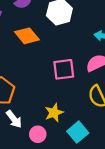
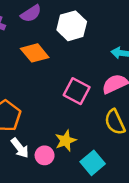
pink square: (64, 69) -> (77, 91), turned 35
pink circle: (38, 134) -> (45, 155), moved

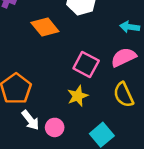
yellow star: (66, 141) -> (78, 96), moved

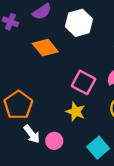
yellow star: (78, 96) -> (76, 112), turned -30

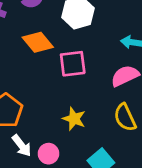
pink square: (83, 82) -> (73, 64), moved, turned -35

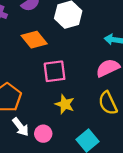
pink square: (73, 64) -> (55, 71), moved

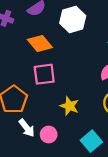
pink square: (55, 71) -> (44, 74), moved

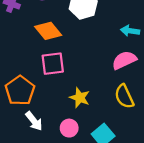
pink circle: (49, 135) -> (69, 128), moved

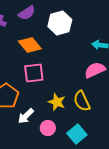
yellow semicircle: (124, 96) -> (82, 101), moved
white arrow: (34, 121) -> (26, 116), moved, turned 84

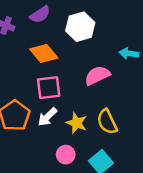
pink semicircle: (95, 70) -> (97, 75), moved
white arrow: (26, 116) -> (47, 117), moved

